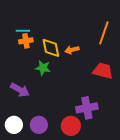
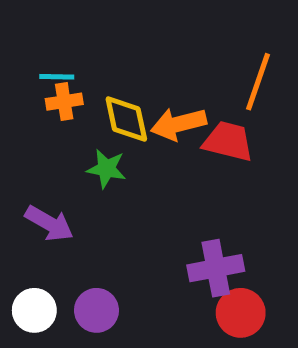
orange arrow: (72, 50) -> (179, 124), size x1.5
red trapezoid: (103, 71) -> (228, 141), moved
red circle: (71, 126) -> (241, 313), moved

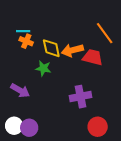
orange line: (258, 82) -> (105, 33), turned -55
orange cross: (64, 102) -> (26, 41), turned 32
purple cross: (216, 268) -> (80, 97), moved
purple circle: (96, 310) -> (29, 128), moved

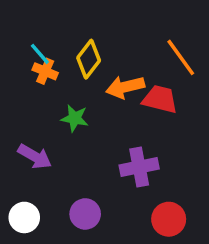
cyan line: (23, 31) -> (40, 54), turned 48
yellow diamond: (51, 48) -> (89, 59), moved, turned 50
purple circle: (29, 128) -> (85, 214), moved

